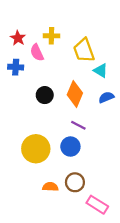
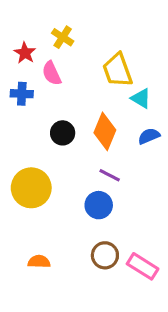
yellow cross: (51, 36) -> (63, 37), moved, turned 32
yellow circle: (36, 149) -> (31, 188), moved
orange semicircle: (50, 187) -> (39, 262), moved
pink rectangle: (97, 205) -> (143, 266), moved

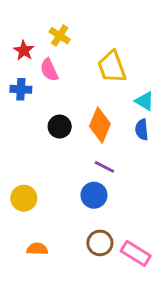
cyan triangle: (141, 98) -> (145, 101), moved
blue semicircle: (149, 136) -> (142, 130), turned -72
yellow circle: (31, 188) -> (24, 198), moved, size x0.7

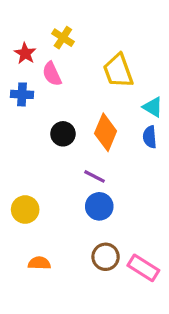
purple line: (104, 167) -> (95, 176), moved

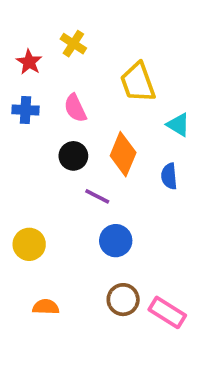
pink semicircle: (52, 74) -> (75, 108), moved
blue semicircle: (150, 137) -> (169, 176), moved
purple line: (95, 176) -> (97, 196), moved

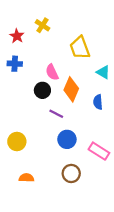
pink semicircle: (75, 108) -> (52, 72), moved
pink rectangle: (167, 312) -> (99, 151), moved

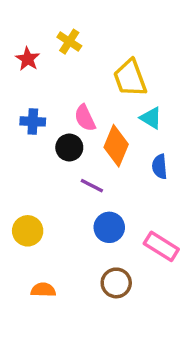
blue cross: (15, 64) -> (33, 121), moved
cyan triangle: (103, 72) -> (151, 118), moved

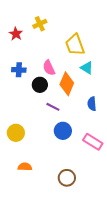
yellow cross: (69, 42) -> (40, 24), turned 32
blue semicircle: (160, 167) -> (92, 104), moved
brown circle: (116, 283) -> (67, 178), moved

